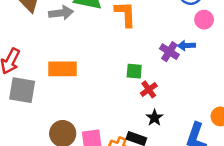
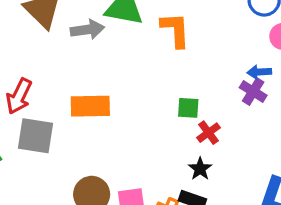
purple cross: (169, 52) -> (253, 91), moved
black star: (154, 118) -> (200, 169), moved

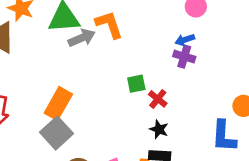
gray arrow: (87, 30) -> (82, 38), moved
orange rectangle: (90, 106) -> (58, 104), turned -44
gray square: (35, 136) -> (57, 133), moved, turned -36

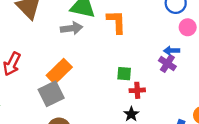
gray arrow: (82, 38) -> (72, 28), moved
red cross: (158, 99) -> (137, 90), turned 32

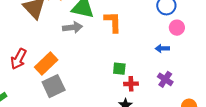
purple cross: (167, 64) -> (165, 79), moved
orange rectangle: (59, 71) -> (46, 63), moved

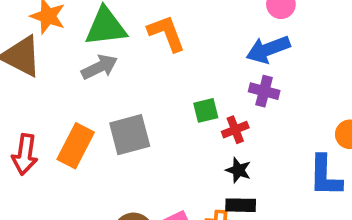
blue arrow: (162, 48) -> (268, 49), size x1.6
purple cross: (165, 79) -> (264, 91), moved
gray square: (54, 86) -> (130, 135), moved, turned 30

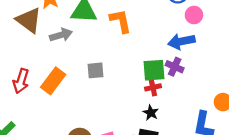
gray arrow: (99, 67) -> (61, 35), moved
green square: (206, 110) -> (154, 70), moved, size x1.5
gray square: (130, 135) -> (96, 70), moved, size x0.7

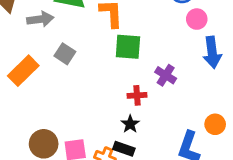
blue arrow: (181, 41) -> (212, 52), moved, turned -95
gray square: (96, 70) -> (65, 54), moved, turned 30
green square: (154, 70) -> (128, 47), moved

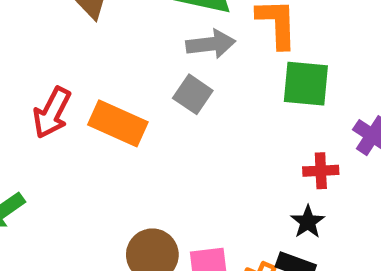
gray arrow: (40, 19) -> (211, 44), moved
orange rectangle: (23, 71) -> (118, 123), turned 68

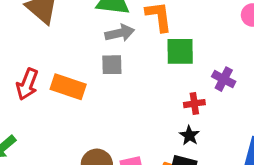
gray square: (193, 94) -> (112, 65), turned -30

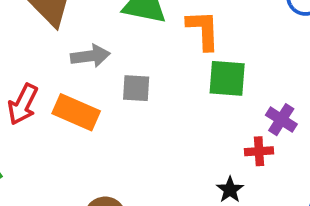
gray arrow: (120, 33) -> (90, 56), moved
red cross: (194, 104) -> (259, 151), moved

